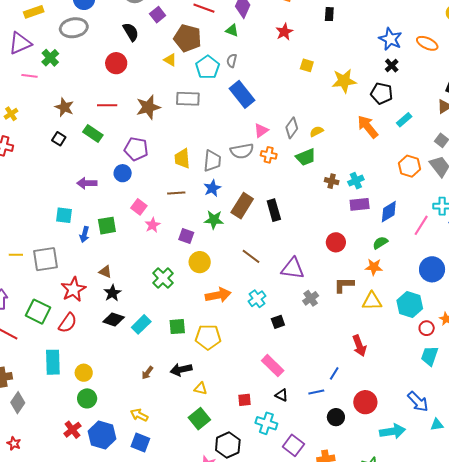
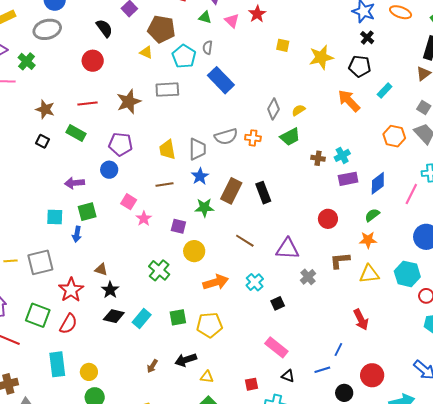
pink triangle: (261, 131) -> (232, 21), moved, turned -35
green square: (107, 226) -> (87, 212), moved

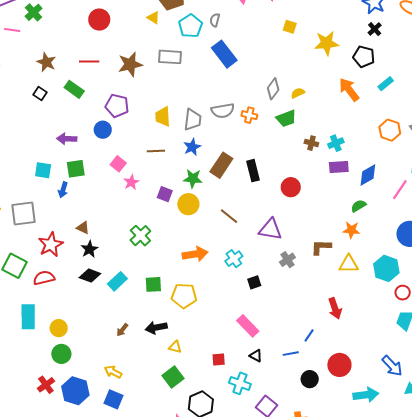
red circle: (328, 219) -> (291, 187), moved
yellow circle: (194, 251) -> (188, 204), moved
red semicircle: (68, 324) -> (44, 278), turned -140

